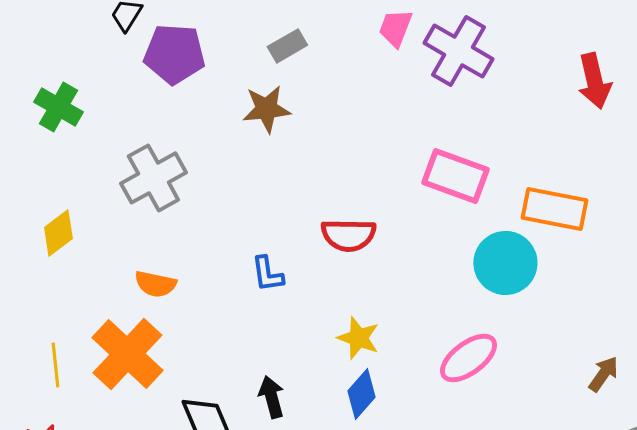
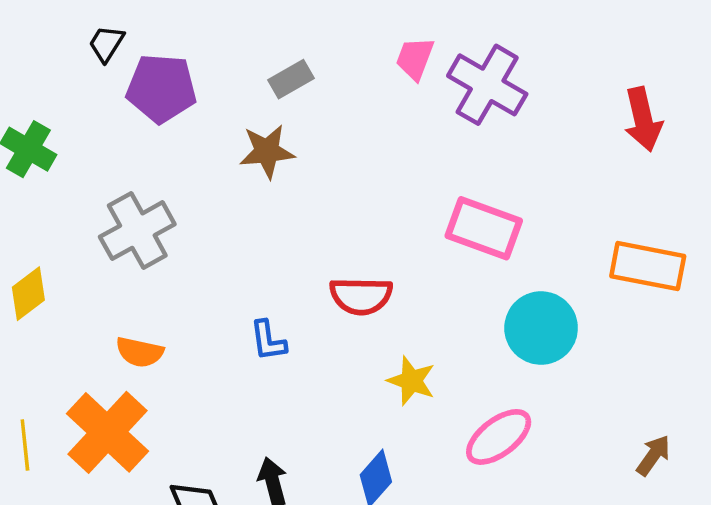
orange rectangle: (554, 209) -> (648, 266), moved
yellow star: (358, 338) -> (411, 381), moved

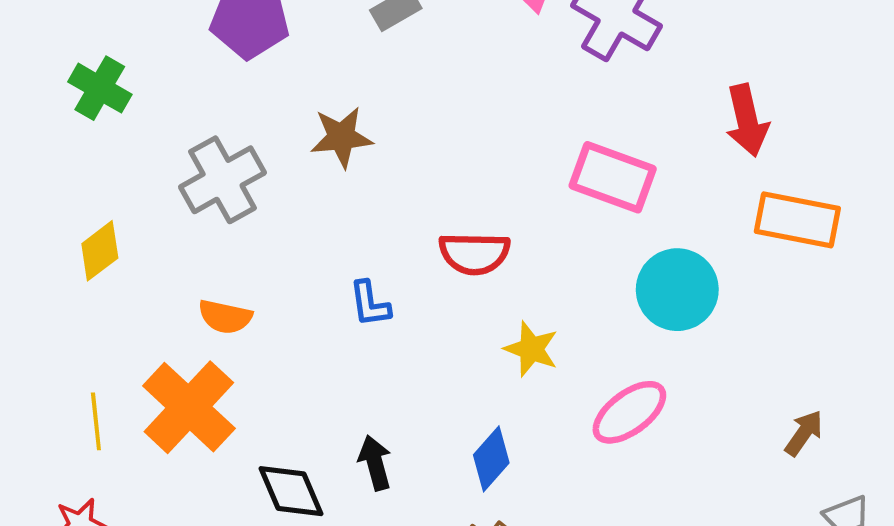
red arrow: (643, 119) -> (747, 120), moved
brown star: (267, 151) -> (341, 137), moved

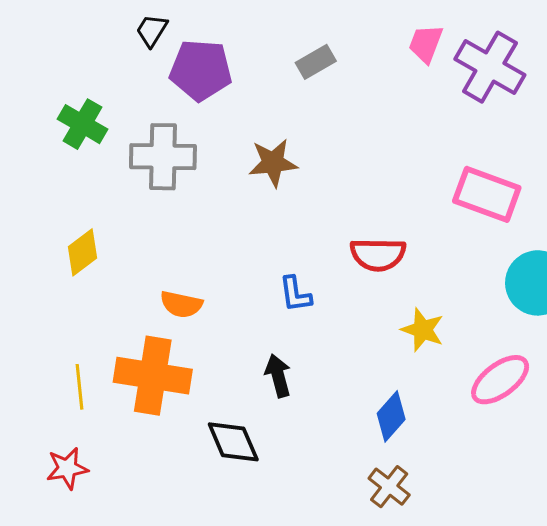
gray cross: (223, 180) -> (163, 157), moved, turned 30
orange cross: (189, 407) -> (153, 376), turned -34
black arrow: (375, 463) -> (278, 376), moved

